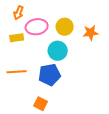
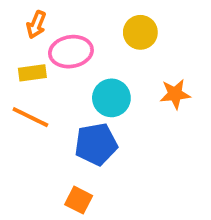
yellow circle: (65, 27) -> (140, 32), moved
orange star: (91, 33) -> (175, 94), moved
orange line: (17, 72) -> (30, 117), moved, turned 30

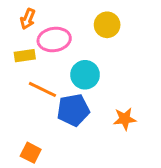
orange star: (175, 94) -> (125, 119), moved
orange line: (30, 117) -> (42, 89), moved
orange square: (79, 200) -> (31, 153), moved

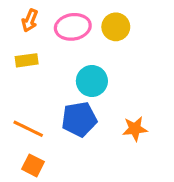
pink ellipse: (54, 39) -> (73, 27), moved
orange line: (42, 89) -> (28, 129), moved

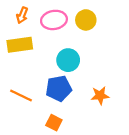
yellow rectangle: (27, 60) -> (20, 45), size x1.5
orange square: (33, 165) -> (54, 123), moved

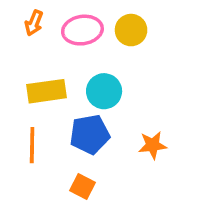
yellow rectangle: (20, 45) -> (46, 91), moved
orange line: (21, 95) -> (32, 145), turned 65

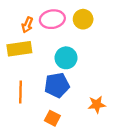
orange arrow: (34, 23) -> (27, 25), moved
yellow rectangle: (46, 91) -> (19, 49), moved
orange star: (153, 145) -> (97, 105), moved

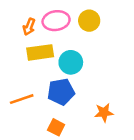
yellow rectangle: (19, 49) -> (40, 52), moved
orange line: (20, 92) -> (22, 99), turned 70

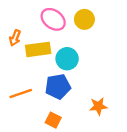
pink ellipse: (56, 21) -> (53, 19), turned 45
orange arrow: (29, 27) -> (15, 38), moved

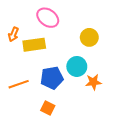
yellow circle: (84, 19) -> (89, 37), moved
cyan circle: (67, 59) -> (77, 66), moved
orange star: (98, 106) -> (93, 82), moved

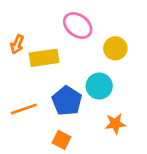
pink ellipse: (48, 18) -> (78, 26), moved
blue pentagon: (52, 78) -> (67, 101), turned -30
orange star: (93, 82) -> (115, 124), moved

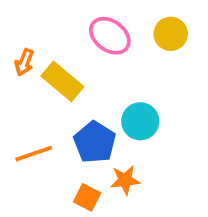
yellow circle: (115, 48) -> (171, 34), moved
yellow rectangle: (44, 58) -> (62, 81), turned 48
orange star: (115, 124) -> (125, 180), moved

